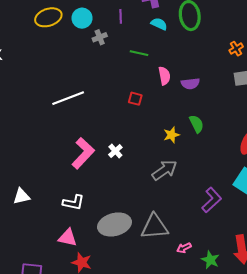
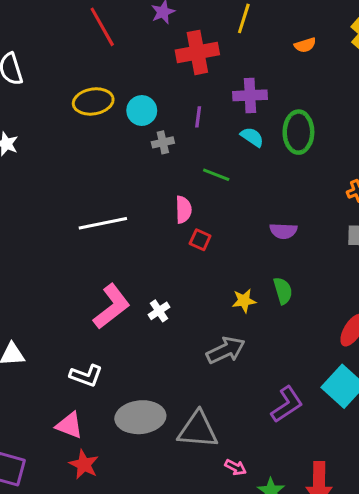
pink semicircle: (164, 76) -> (183, 210), moved
pink arrow: (184, 248) -> (236, 467), turned -136

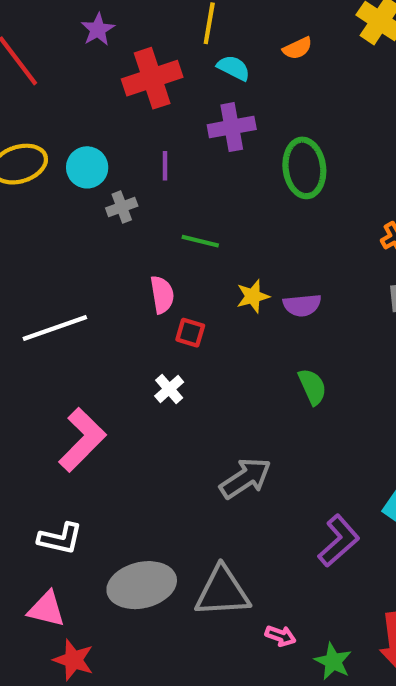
cyan semicircle: (252, 137) -> (234, 68), moved
yellow star: (244, 301) -> (253, 296), moved
white cross: (159, 311) -> (169, 389), moved

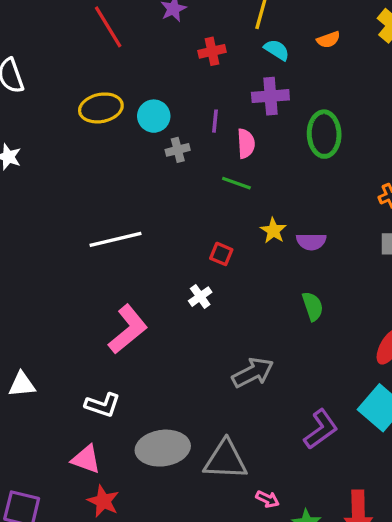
red cross: (152, 78) -> (212, 51), size x0.6
pink semicircle: (162, 295) -> (246, 144), moved
yellow star: (253, 296) -> (273, 231), turned -30

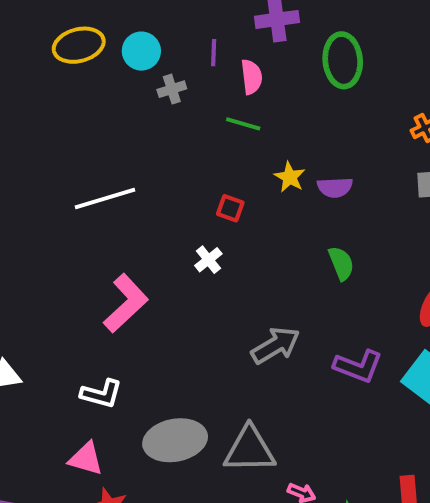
purple L-shape: (321, 429) -> (358, 366), moved, turned 60

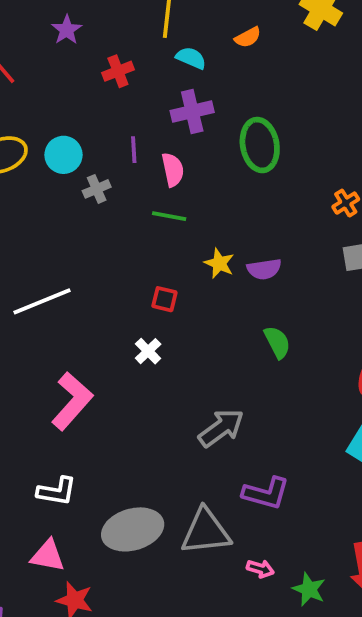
purple L-shape: (358, 366) -> (266, 493), moved

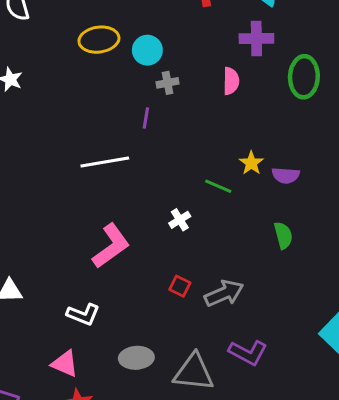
purple line: (134, 150) -> (146, 118), moved
green line: (169, 216) -> (218, 186), moved
red square: (164, 299) -> (180, 286), moved
gray ellipse: (133, 529) -> (136, 358), size x0.7

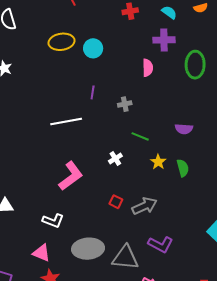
gray cross: (168, 83) -> (125, 104), moved
yellow star: (251, 163) -> (158, 162), moved
gray ellipse: (136, 358) -> (88, 249), size x1.4

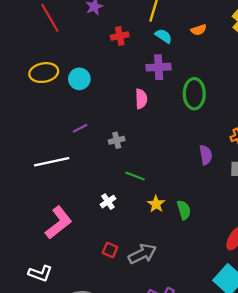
purple line: (93, 92) -> (80, 128), turned 56
purple semicircle: (184, 129) -> (206, 155), moved, turned -102

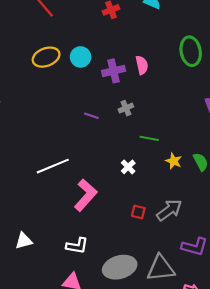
purple cross: (159, 67) -> (114, 71), moved
purple line: (80, 128) -> (91, 116), moved, turned 56
white line: (52, 162) -> (53, 166), moved

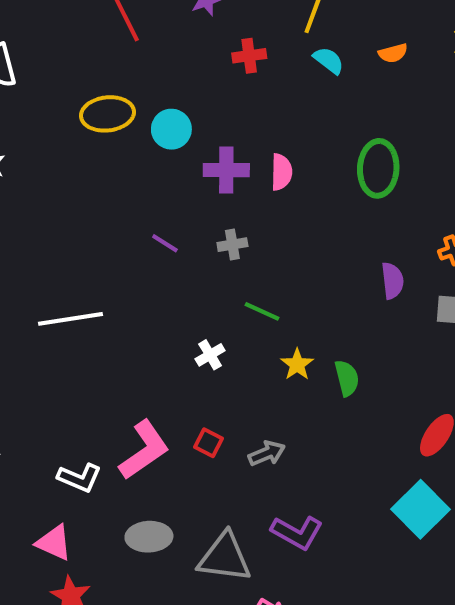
pink L-shape: (86, 195) -> (144, 450), moved
gray arrow: (169, 210) -> (267, 453), size x0.7
gray ellipse: (120, 267) -> (149, 537), size x0.7

